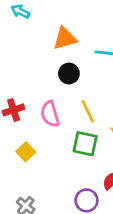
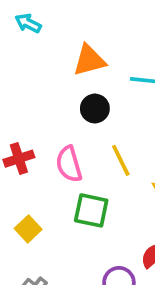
green square: (85, 144) -> (91, 210), moved
yellow square: (26, 152) -> (28, 229), moved

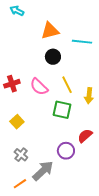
pink semicircle: (69, 164) -> (39, 87), turned -30
green square: (91, 210) -> (62, 110), moved

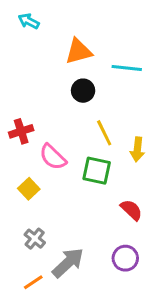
pink semicircle: (39, 87) -> (53, 157), moved
red semicircle: (85, 136) -> (131, 210), turned 84
purple circle: (66, 151) -> (125, 258), moved

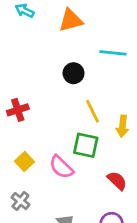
orange triangle: (79, 51) -> (71, 20), moved
pink semicircle: (53, 157) -> (61, 167), moved
gray cross: (35, 239) -> (20, 201), moved

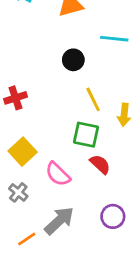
yellow square: (25, 162) -> (23, 152), size x1.4
pink semicircle: (61, 167) -> (58, 174), moved
red semicircle: (117, 181) -> (100, 164), moved

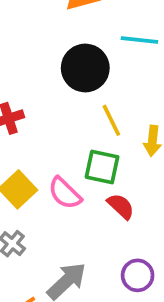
black circle: (73, 60) -> (85, 68), size x1.6
pink semicircle: (58, 174) -> (65, 193), moved

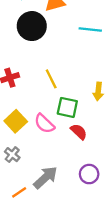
black circle: (85, 68) -> (32, 26), moved
yellow line: (111, 120) -> (51, 79), moved

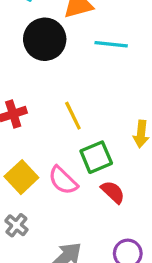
cyan line: (90, 29) -> (111, 44), moved
green square: (67, 107) -> (96, 157), turned -35

